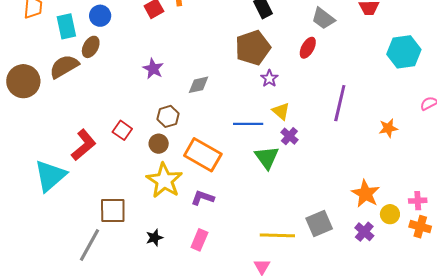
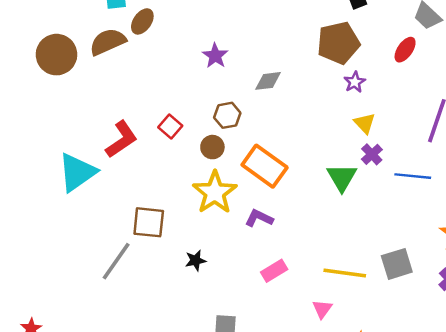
blue line: (248, 124) -> (413, 176), moved
pink rectangle: (199, 240) -> (274, 271), moved, turned 30

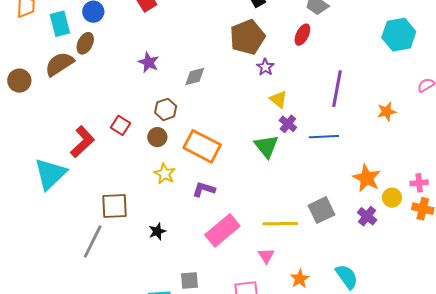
brown circle: (56, 55) -> (19, 81), size x0.7
yellow star: (215, 192) -> (165, 174), size x0.6
pink rectangle: (274, 271) -> (222, 230), size x1.6

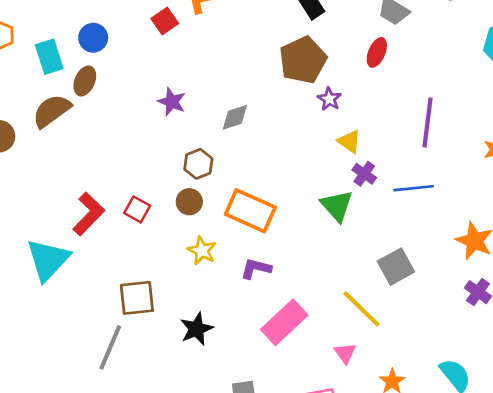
red square: (120, 125) -> (137, 209), moved
gray square: (322, 210) -> (396, 267), moved
yellow line: (280, 224) -> (362, 309), turned 48
black star: (157, 231) -> (196, 329), size x1.4

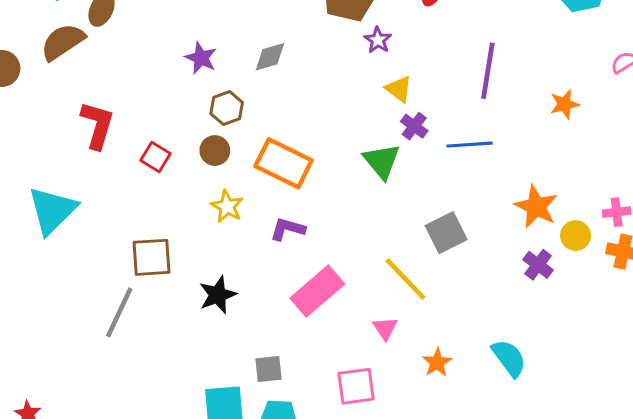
purple star: (172, 102) -> (201, 58), moved
red L-shape: (89, 214) -> (97, 125), moved, turned -30

